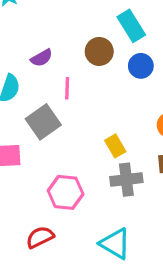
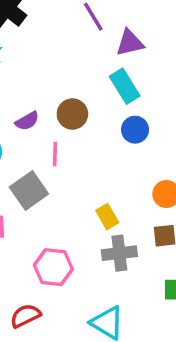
brown circle: (99, 51) -> (72, 114), moved

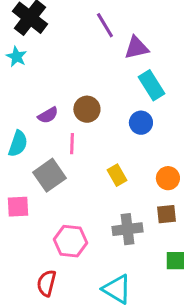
cyan rectangle: (125, 86) -> (151, 85), moved
yellow rectangle: (107, 217) -> (117, 175), moved
red semicircle: (25, 316) -> (46, 283), turned -50

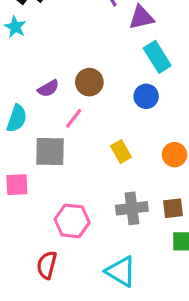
pink line: (72, 144) -> (74, 118), turned 36
gray square: (49, 175) -> (50, 152), turned 36
brown square: (166, 214) -> (173, 208), moved

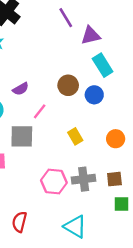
brown circle: (89, 82) -> (68, 85), moved
pink hexagon: (72, 221) -> (54, 181), moved

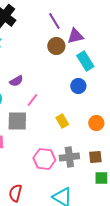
brown circle: (68, 85) -> (56, 46), moved

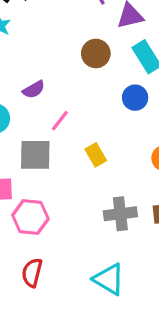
brown circle: (56, 46) -> (96, 53), moved
yellow rectangle: (62, 121) -> (96, 155), moved
pink hexagon: (44, 159) -> (30, 217), moved

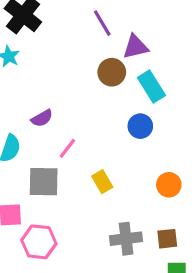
brown circle: (96, 53) -> (112, 72), moved

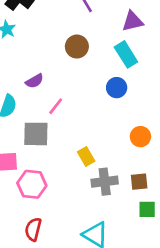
purple triangle: (136, 47) -> (132, 21), moved
brown circle: (112, 72) -> (77, 47), moved
yellow rectangle: (102, 182) -> (86, 156), moved

